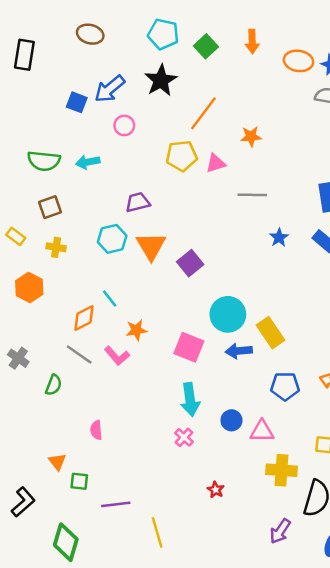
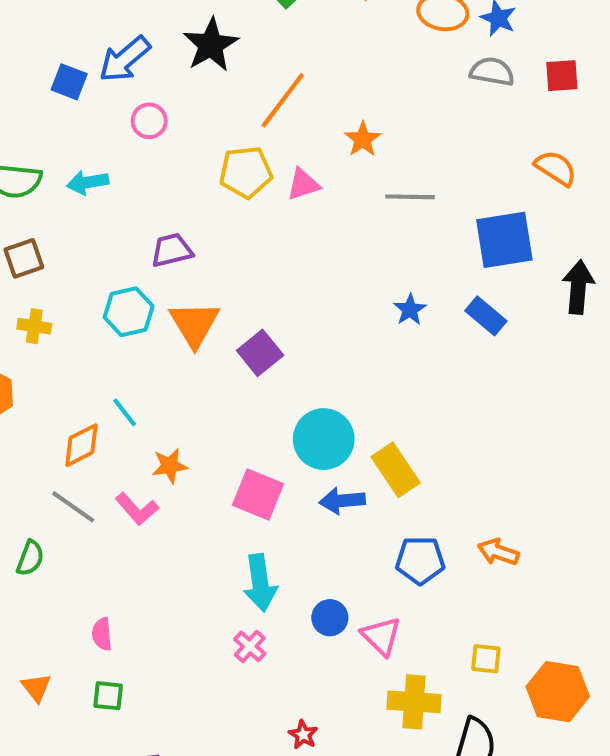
orange star: (251, 136) -> (363, 139), turned -30
gray line: (252, 195) -> (410, 197), moved
pink triangle: (262, 431) -> (381, 636), turned 45
green square: (79, 481) -> (108, 696), moved

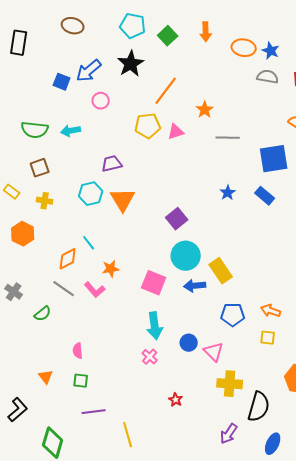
purple square: (260, 353) -> (177, 219), moved
green semicircle: (30, 558) -> (43, 314), turned 30
yellow square: (486, 659) -> (268, 338), moved

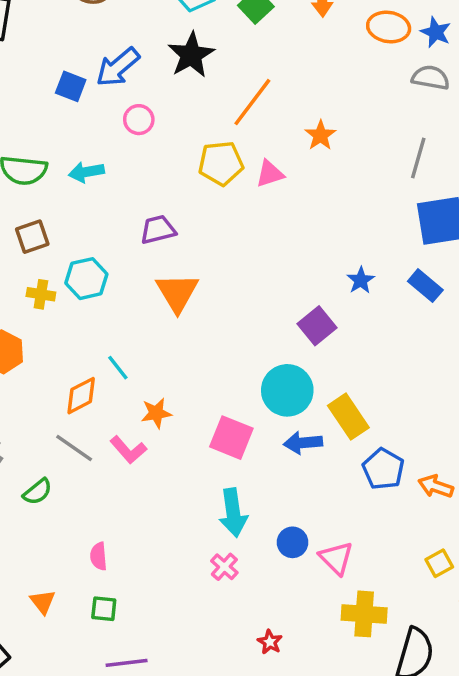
gray line: (228, 138) -> (418, 158), moved, turned -75
cyan hexagon: (91, 194) -> (86, 279), moved
purple square: (177, 219) -> (317, 326), moved
blue pentagon: (233, 315) -> (383, 469), moved, turned 30
yellow square: (268, 338) -> (439, 563), moved, turned -35

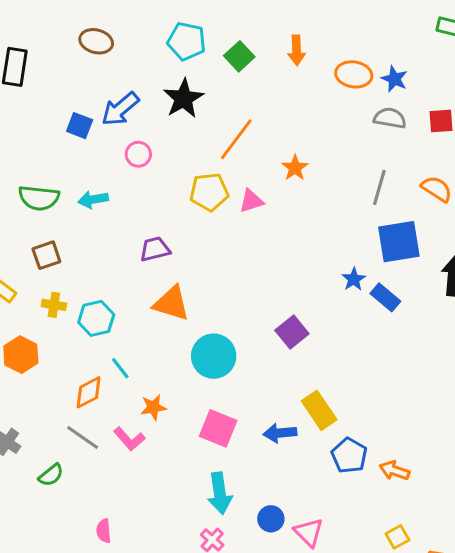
cyan hexagon: (86, 279) -> (96, 318), moved
blue star: (361, 280) -> (354, 279), moved
orange triangle: (177, 293) -> (171, 303), turned -42
cyan circle: (287, 390) -> (214, 356), moved

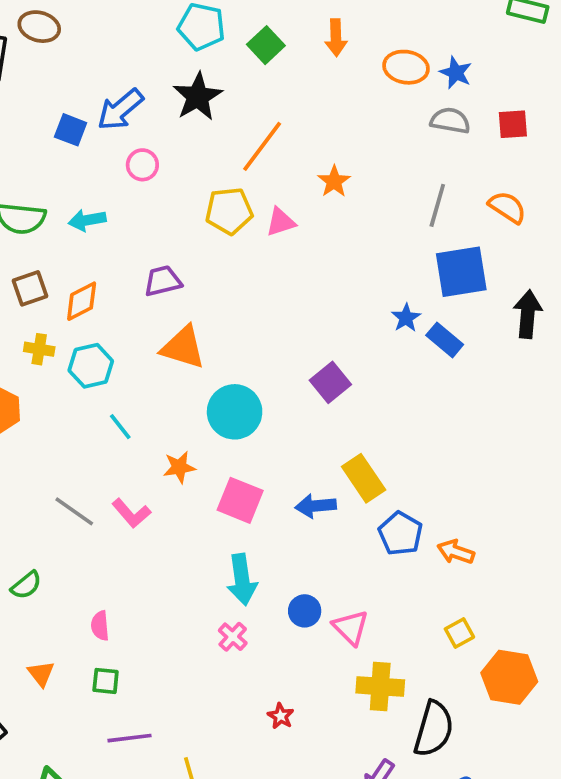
brown ellipse: (96, 41) -> (39, 27), moved
orange diamond: (89, 392) -> (82, 301), moved
orange star: (153, 407) -> (179, 467), moved
green semicircle: (51, 475) -> (26, 585), moved

